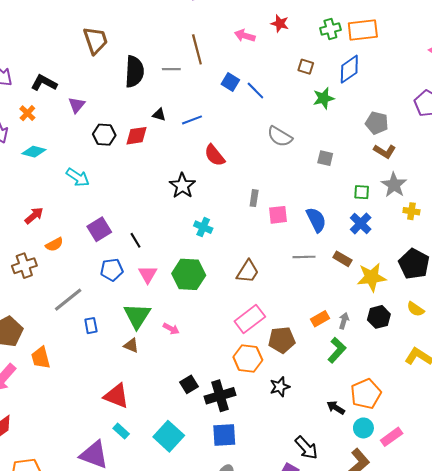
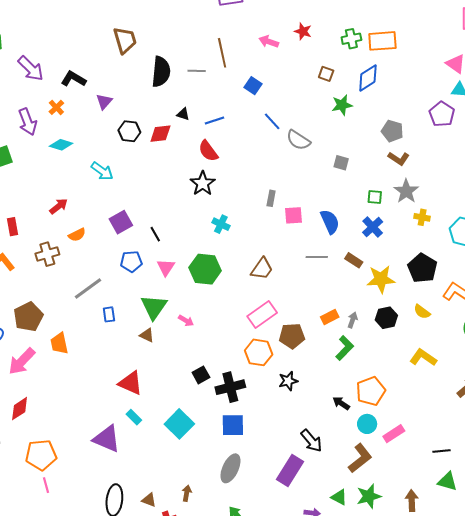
blue line: (255, 90) -> (272, 121), moved
red semicircle: (215, 155) -> (208, 151), moved

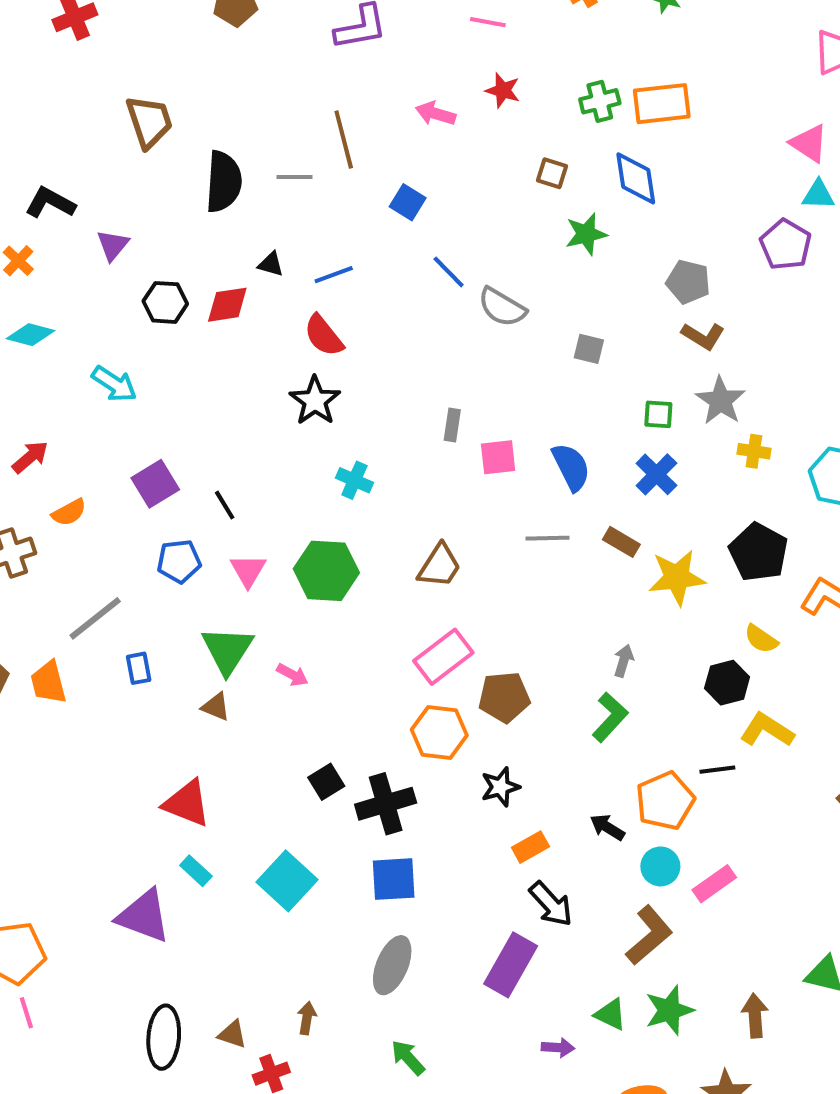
blue diamond: (368, 78) -> (636, 178), turned -64
orange rectangle: (330, 317) -> (530, 847), moved
black hexagon: (386, 318) -> (727, 683), moved
orange trapezoid: (59, 343) -> (48, 682), moved
black line: (442, 451) -> (717, 770), moved

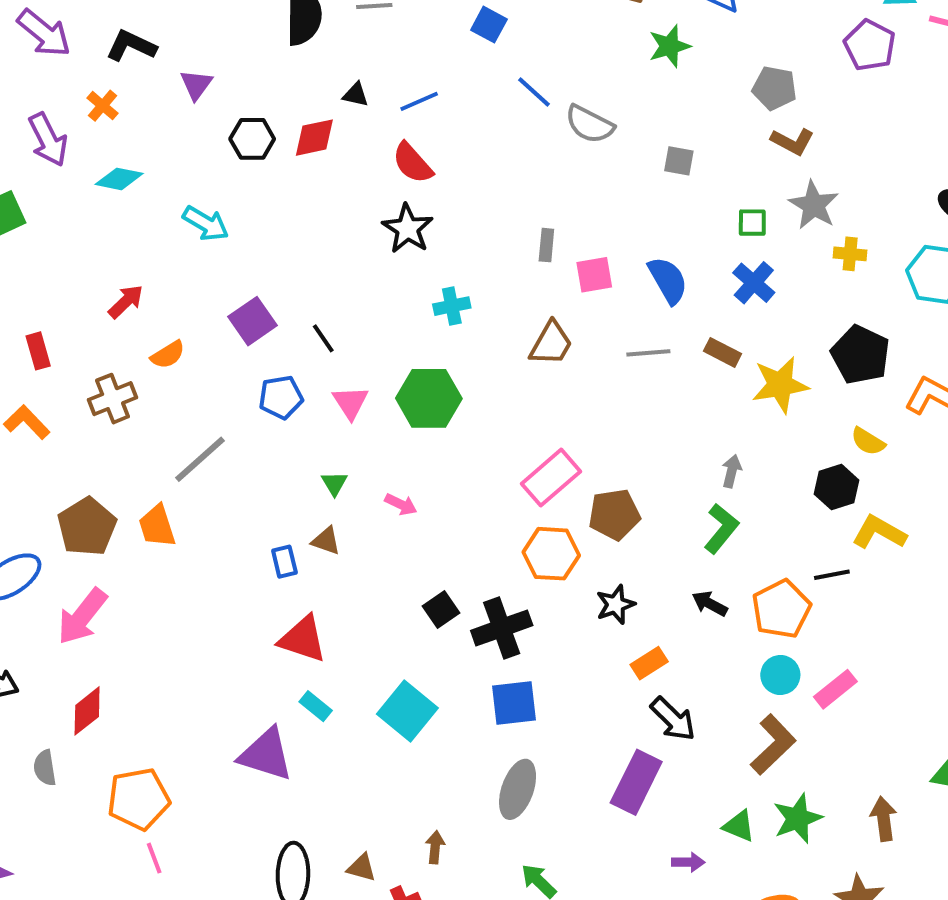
cyan cross: (354, 480) -> (452, 306), turned -32
brown trapezoid: (439, 566) -> (551, 344), moved
green triangle: (227, 650) -> (334, 483), size x0.5
blue rectangle: (139, 668) -> (284, 562), moved
black arrow: (607, 827) -> (710, 604), moved

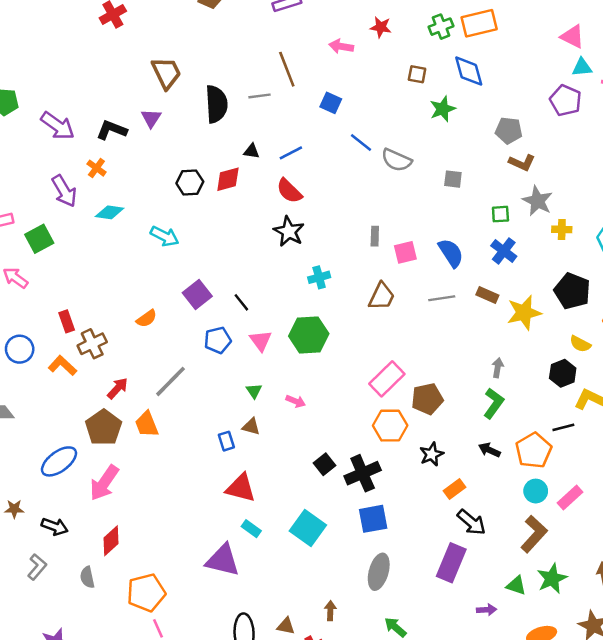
purple triangle: (196, 85) -> (151, 118), moved
red arrow: (126, 302) -> (118, 388), moved
brown cross: (113, 399) -> (92, 344), moved

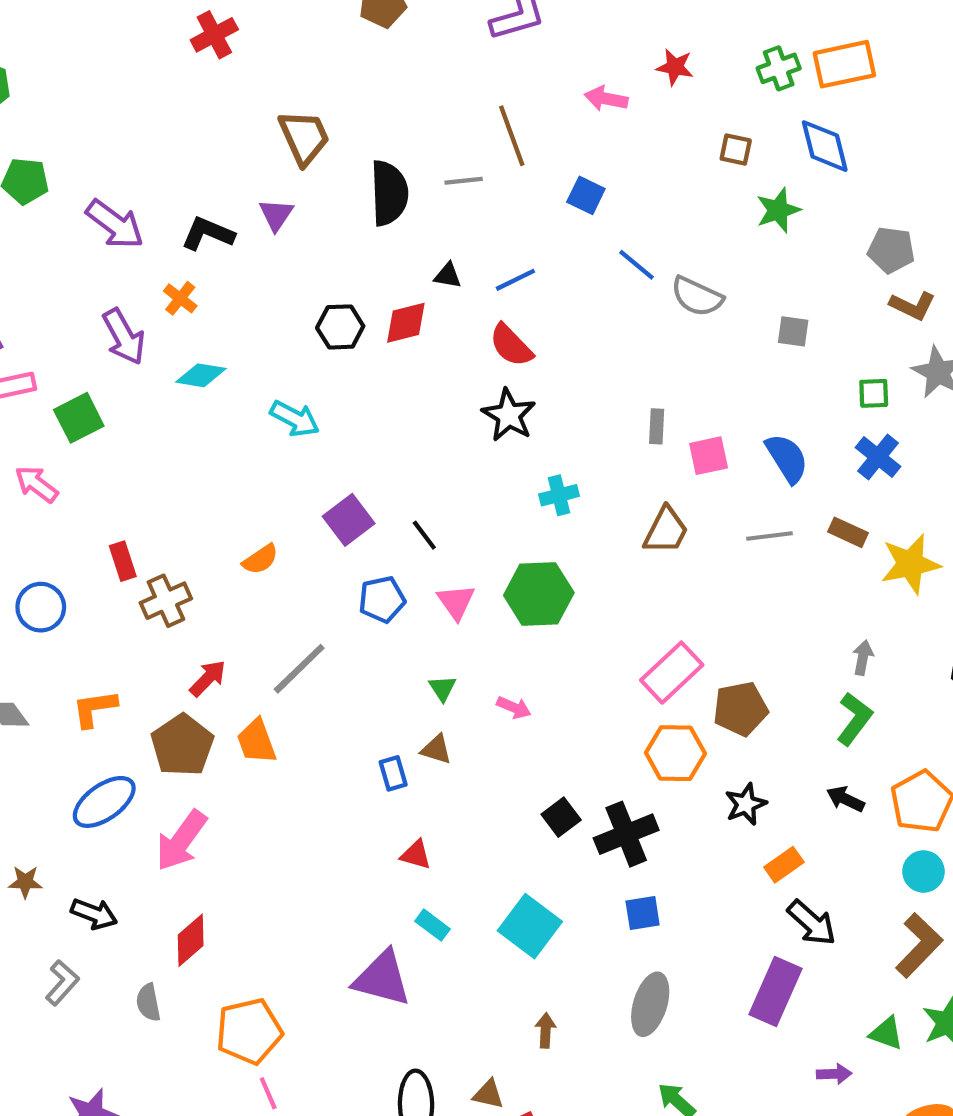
orange L-shape: (62, 366) -> (95, 708), moved, turned -52
red triangle: (241, 488) -> (416, 855), size x0.6
blue square: (373, 519) -> (643, 913), size x0.7
brown arrow: (330, 611) -> (546, 1030), moved

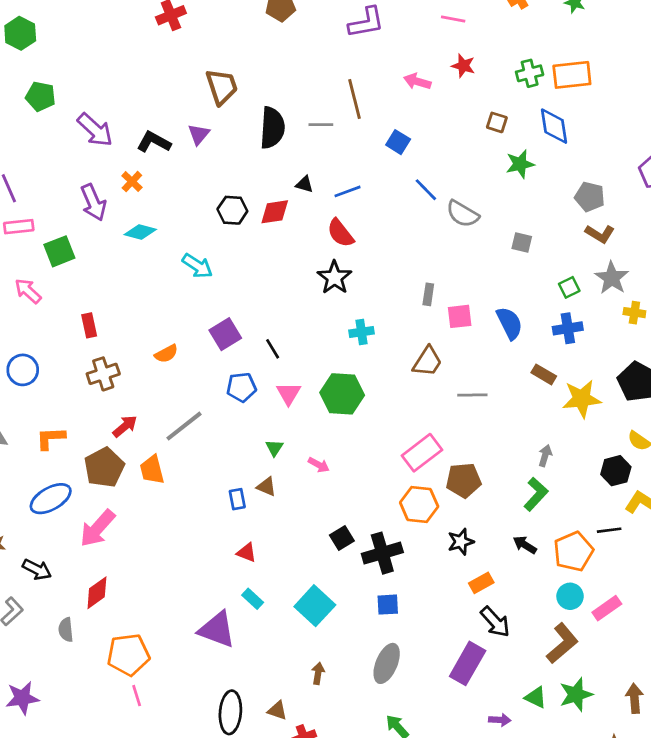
green square: (874, 393) -> (569, 287), turned -30
blue cross: (878, 457) -> (568, 328), turned 36
gray line: (769, 536) -> (472, 395), moved
red rectangle: (123, 561) -> (89, 325), moved

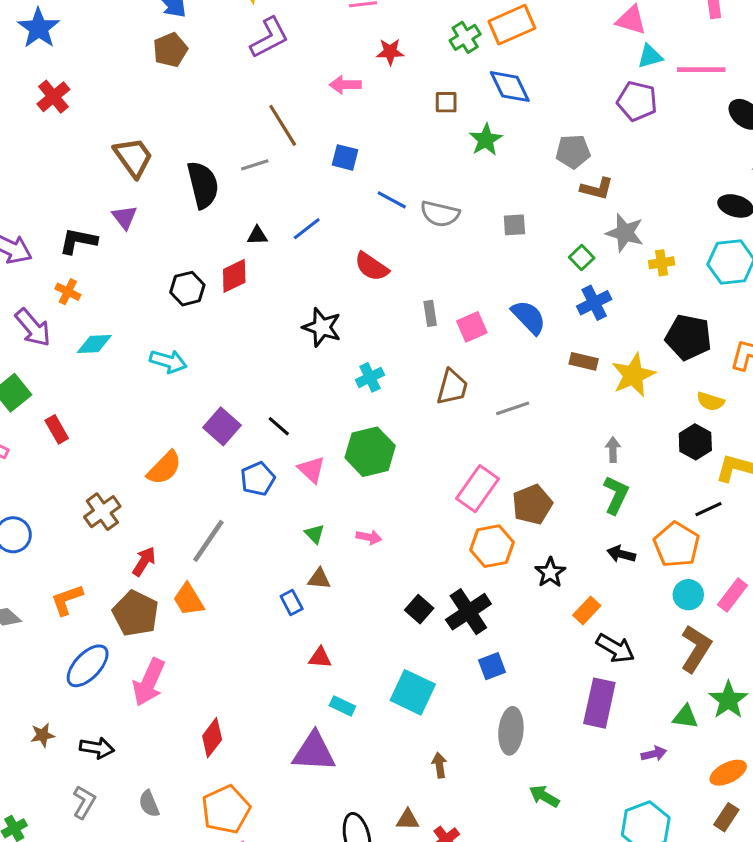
red semicircle: (340, 233) -> (372, 267), moved
red rectangle: (89, 325) -> (57, 429), moved
orange semicircle: (166, 354) -> (164, 468), size x1.4
red diamond: (97, 593) -> (212, 738), moved

